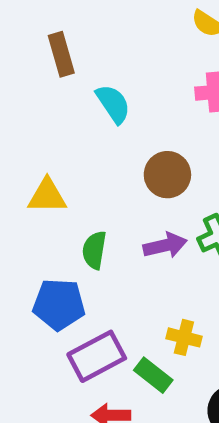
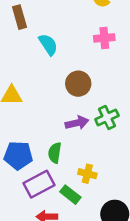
green semicircle: (94, 250) -> (55, 153), moved

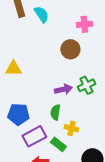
cyan semicircle: (48, 44) -> (41, 14), moved
brown circle: (78, 84) -> (70, 49), moved
green semicircle: (55, 153) -> (55, 112), moved

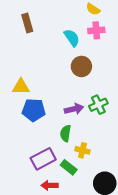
cyan semicircle: (41, 14) -> (72, 38), moved
pink cross: (84, 24) -> (96, 30), moved
blue pentagon: (18, 114) -> (34, 110), moved

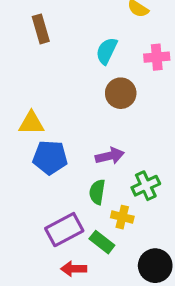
pink cross: (96, 30) -> (157, 57), moved
cyan semicircle: (72, 38) -> (107, 51), turned -120
green cross: (98, 105) -> (146, 186), moved

